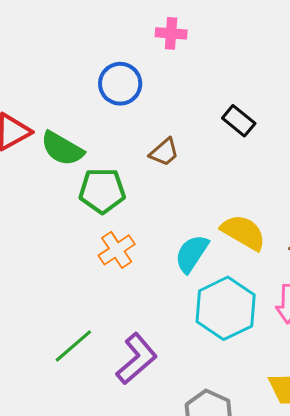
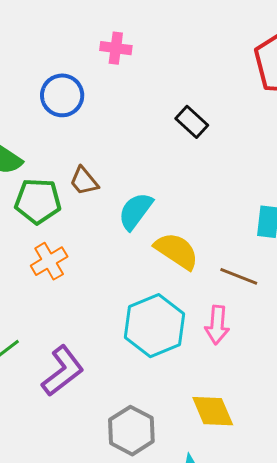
black rectangle: (239, 121) -> (192, 122), moved
brown trapezoid: (164, 152) -> (84, 181), moved, turned 88
cyan semicircle: (192, 254) -> (135, 211), moved

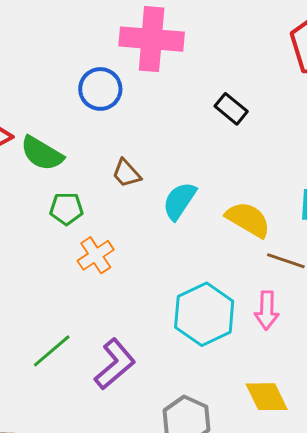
pink cross: (116, 48) -> (152, 39), size x2.0
green pentagon: (38, 201) -> (66, 209), moved, size x0.7
yellow semicircle: (177, 251) -> (248, 220), moved

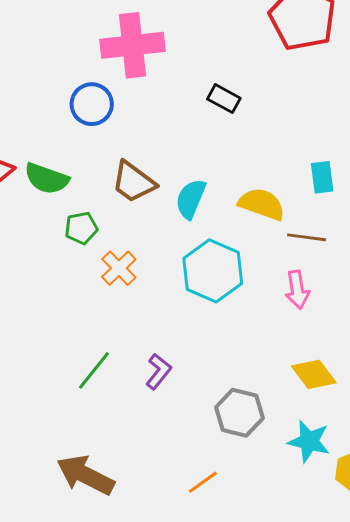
brown trapezoid: (126, 173) -> (134, 182), size x1.5
cyan hexagon: (204, 314) -> (213, 271), moved
purple L-shape: (115, 364) -> (158, 371), size x0.7

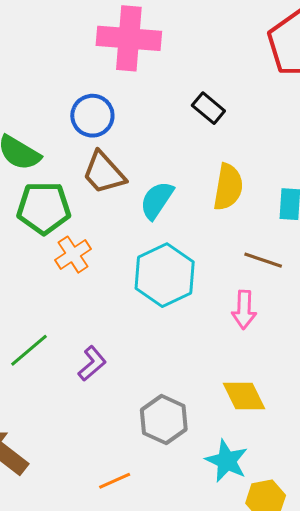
blue circle: (92, 104) -> (92, 116), moved
yellow semicircle: (262, 204) -> (228, 187), moved, turned 69
green pentagon: (81, 228) -> (44, 208), size x1.6

